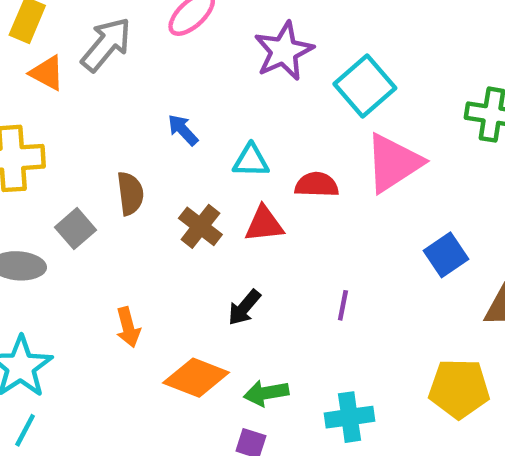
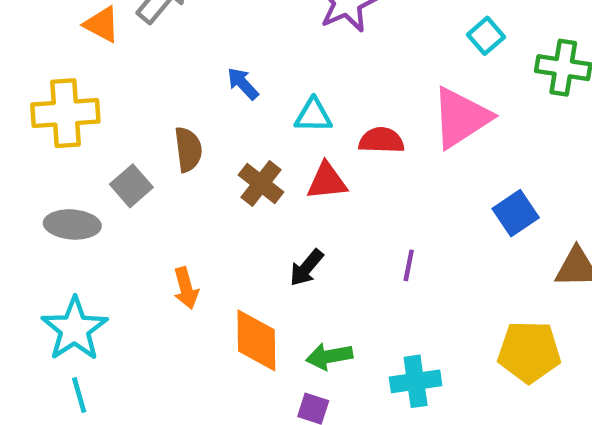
cyan square: (365, 86) -> (486, 36), moved, size x0.6
orange diamond: (196, 378) -> (256, 340), turned 68
cyan line: (25, 430) -> (79, 395), turned -44

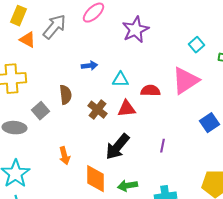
blue arrow: (243, 84) -> (90, 66), turned 126
black arrow: (306, 268) -> (118, 147), size x1.6

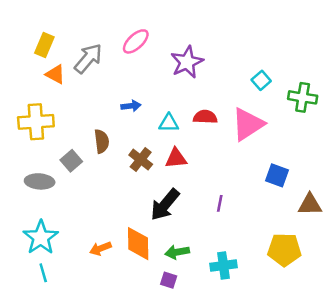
red semicircle: (150, 91) -> (205, 117), moved
blue square: (210, 123) -> (277, 175), turned -36
orange arrow: (64, 156) -> (100, 248), moved, turned 84

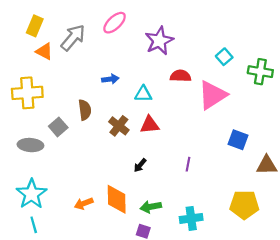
red semicircle: (205, 117) -> (181, 76), moved
black arrow: (165, 205) -> (140, 165), size x0.5

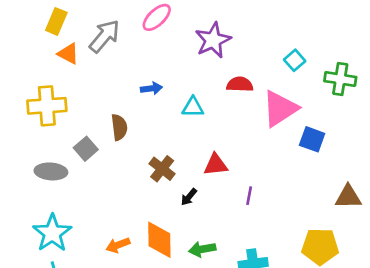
red triangle: (150, 125) -> (216, 165), moved
brown cross: (119, 126) -> (162, 169), moved
blue square: (238, 140) -> (312, 139), moved

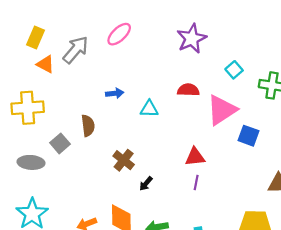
purple star: (213, 40) -> (192, 39), moved
red triangle: (216, 165) -> (195, 157), moved

